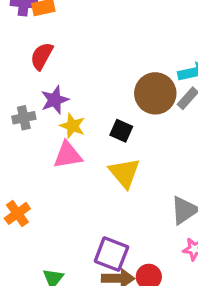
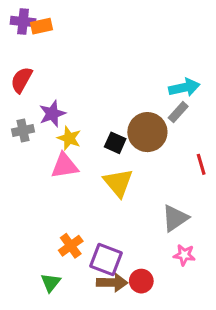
red semicircle: (42, 56) -> (21, 80), moved
brown circle: (155, 93) -> (147, 132), moved
orange cross: (17, 213) -> (71, 246), moved

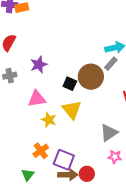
purple star: (52, 114) -> (39, 65), moved
yellow star: (69, 138) -> (49, 120), moved

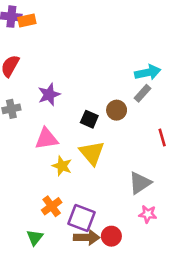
brown circle: (91, 77) -> (117, 110), size x0.6

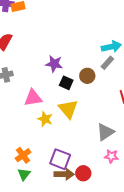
purple star: (49, 95) -> (54, 64), moved, turned 30
orange cross: (52, 206) -> (23, 155), moved

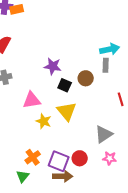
gray rectangle: (107, 63) -> (106, 65), turned -40
orange cross: (23, 155) -> (33, 157), moved
red circle: (83, 173) -> (80, 158), moved

